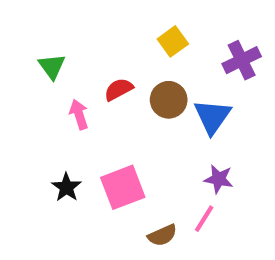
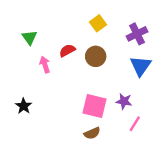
blue triangle: (212, 116) -> (141, 66), moved
black star: (66, 187) -> (24, 106), moved
pink square: (123, 187) -> (94, 106), moved, turned 35
pink line: (204, 219) -> (135, 124), moved

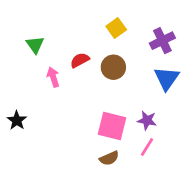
black star: (24, 106) -> (17, 120), moved
pink line: (135, 124) -> (147, 147), moved

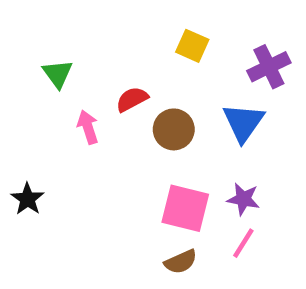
yellow square: (116, 28) -> (192, 46), turned -30
brown circle: (113, 67) -> (174, 129), moved
blue triangle: (167, 78) -> (243, 122), moved

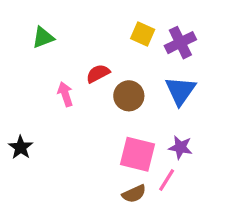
purple cross: (269, 67) -> (180, 43), moved
green triangle: (58, 74) -> (43, 37), moved, turned 45
pink line: (243, 243) -> (167, 180), moved

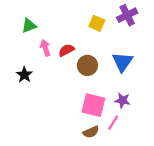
purple cross: (180, 43) -> (127, 15), moved
pink arrow: (65, 94) -> (45, 48), moved
black star: (21, 147) -> (24, 75), moved

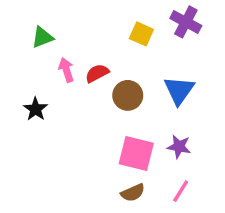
purple cross: (127, 15) -> (186, 22), turned -36
pink line: (113, 123) -> (181, 191), moved

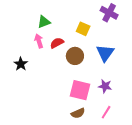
yellow square: (141, 34) -> (83, 29), moved
green triangle: (42, 37) -> (44, 22), moved

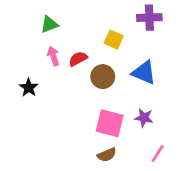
purple cross: (109, 13) -> (149, 18), turned -30
green triangle: (44, 22) -> (49, 24), moved
blue triangle: (105, 53) -> (144, 72), turned -42
pink line: (106, 112) -> (158, 153), moved

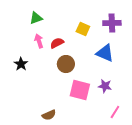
purple cross: (149, 18) -> (112, 23), moved
brown circle: (103, 77) -> (66, 64), moved
brown semicircle: (107, 155) -> (49, 115), moved

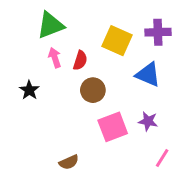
green triangle: (36, 18) -> (50, 25), size x1.5
yellow square: (83, 29) -> (117, 41), size x1.5
red semicircle: (57, 43) -> (80, 60), turned 136
pink square: (80, 90) -> (113, 127), turned -35

